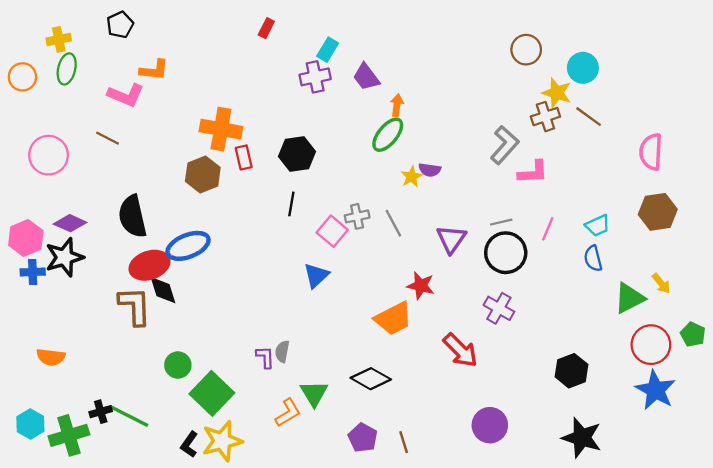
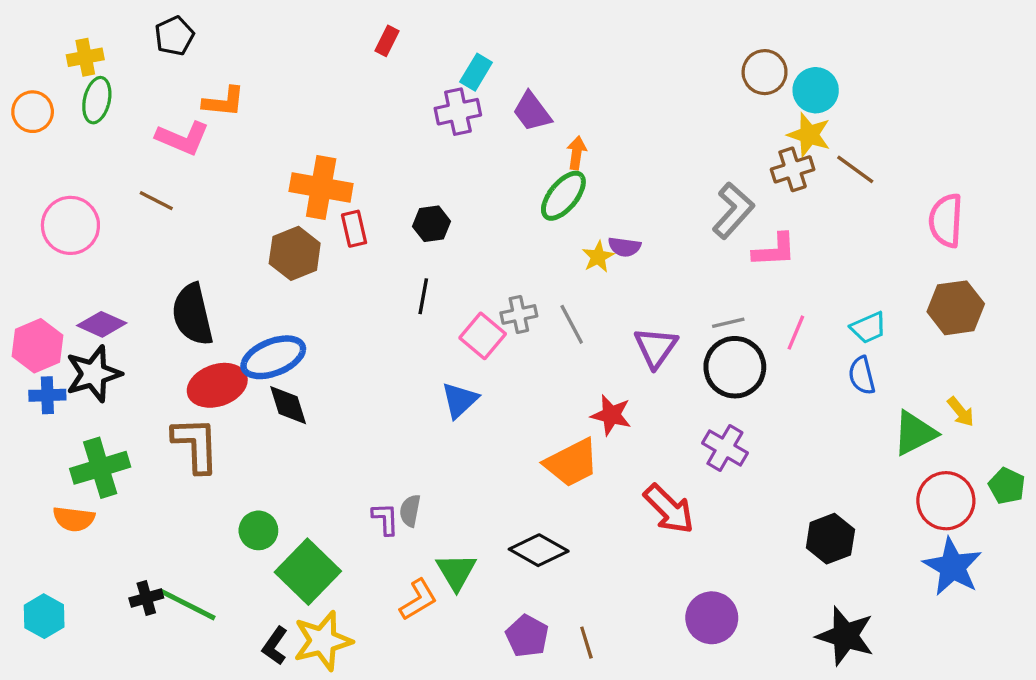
cyan circle: (583, 68) -> (816, 90), moved
black hexagon: (297, 154) -> (432, 224), size x0.7
black diamond: (163, 290) -> (288, 405), moved
green cross: (69, 435) -> (100, 468), moved

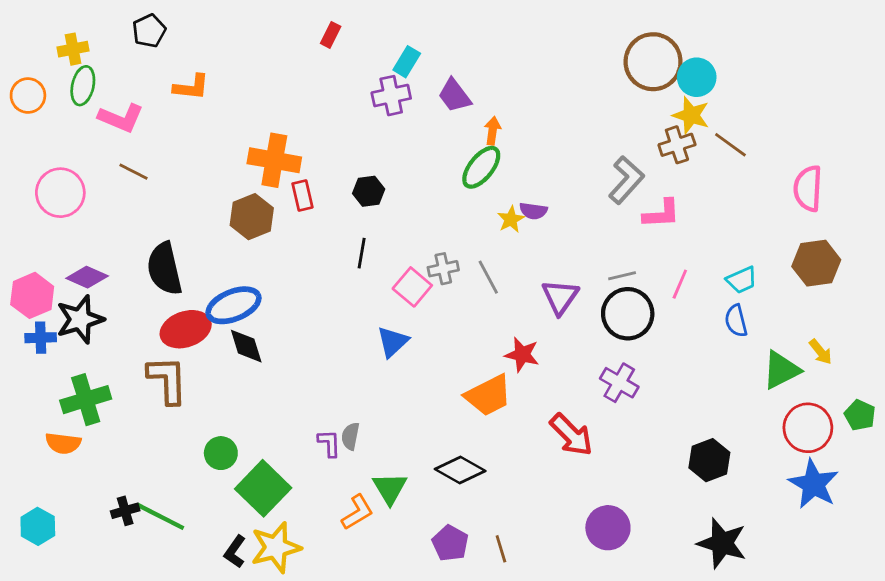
brown circle: (765, 72) -> (653, 62), size x1.5
pink L-shape: (183, 138) -> (121, 118), moved

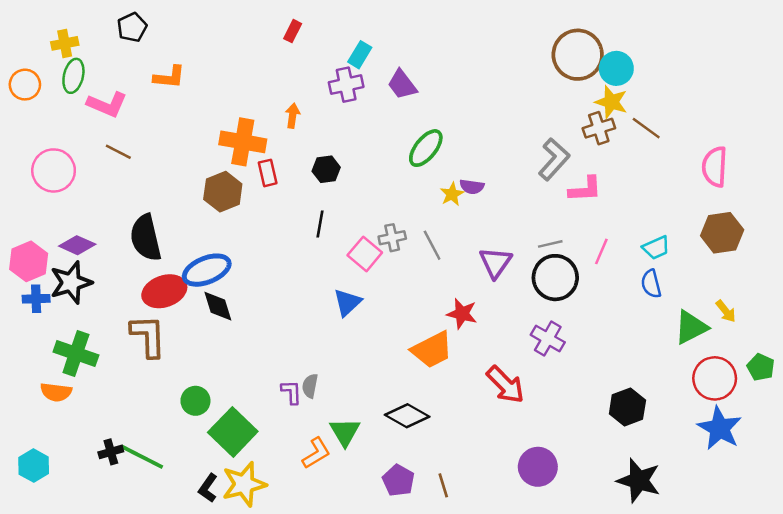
orange arrow: (493, 131) -> (293, 116), moved
green cross: (86, 400) -> (76, 353), turned 36

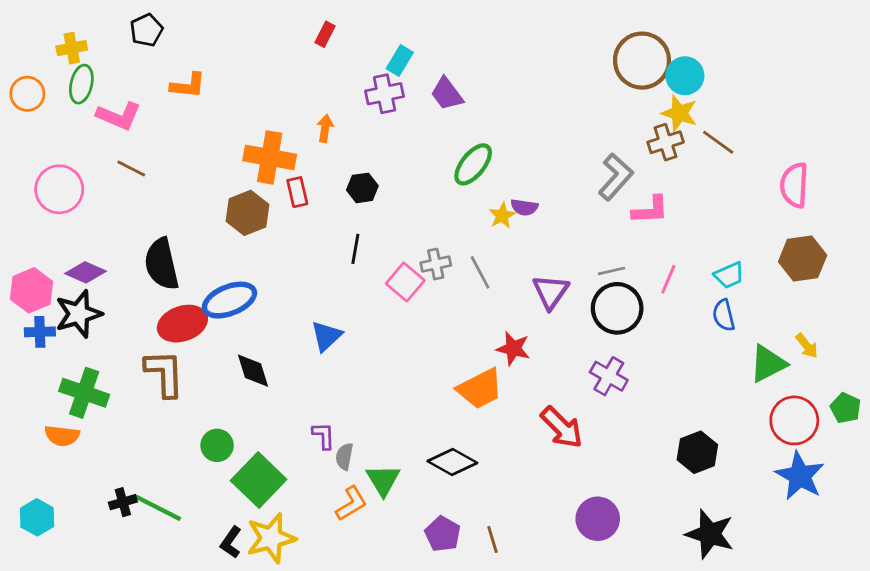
blue triangle: (347, 302) -> (326, 336), moved
black diamond: (218, 306) -> (253, 371), moved
gray semicircle: (310, 386) -> (344, 456), moved

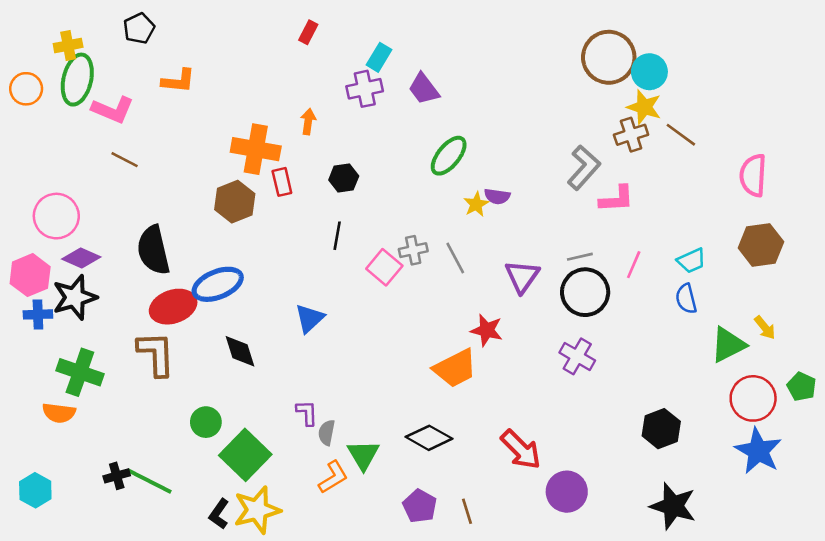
green ellipse: (81, 84) -> (77, 80), size x1.4
pink circle: (59, 189) -> (56, 216), moved
red arrow: (562, 427) -> (521, 450), moved

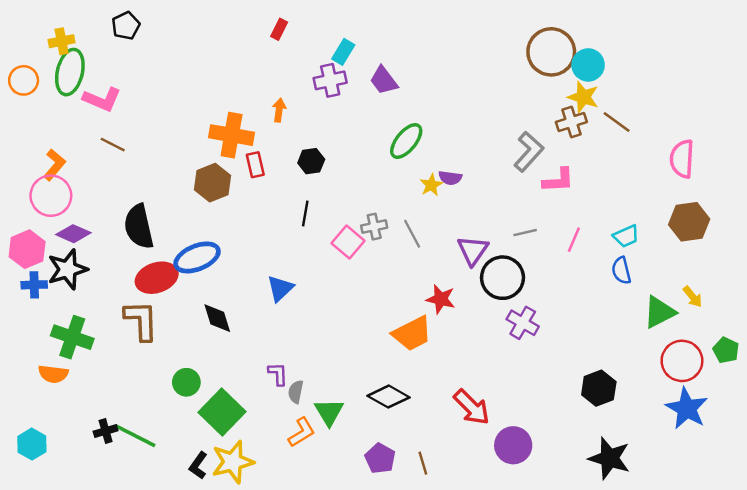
orange L-shape: (178, 81) -> (54, 165), moved, turned -56
black circle: (585, 292) -> (502, 278), moved

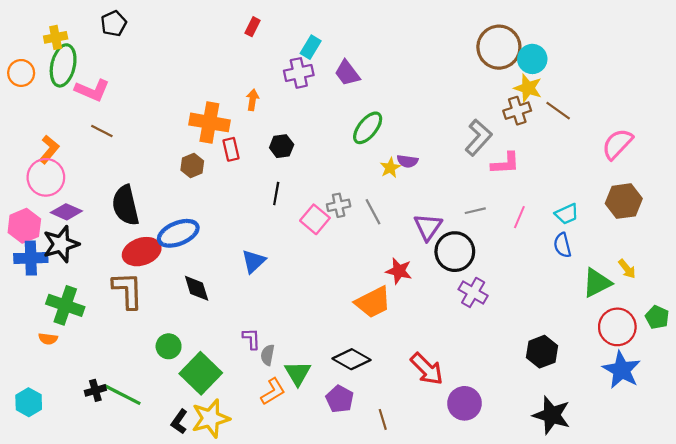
pink semicircle: (682, 159) -> (617, 144), turned 40
brown hexagon: (213, 183) -> (192, 166), size x0.7
blue cross: (34, 285) -> (31, 258), size x1.4
orange semicircle: (53, 374) -> (48, 339), size x0.7
purple pentagon: (380, 458) -> (340, 399), moved

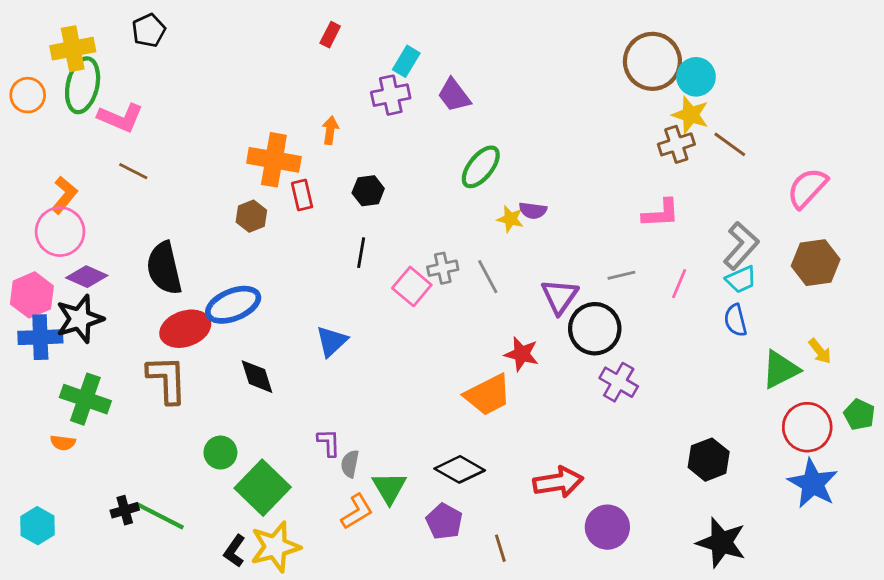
yellow cross: (56, 37) -> (73, 49), size x1.4
gray L-shape: (478, 138) -> (741, 246), moved
yellow star: (390, 168) -> (510, 219), turned -30
red arrow: (427, 369) -> (558, 482), turned -54

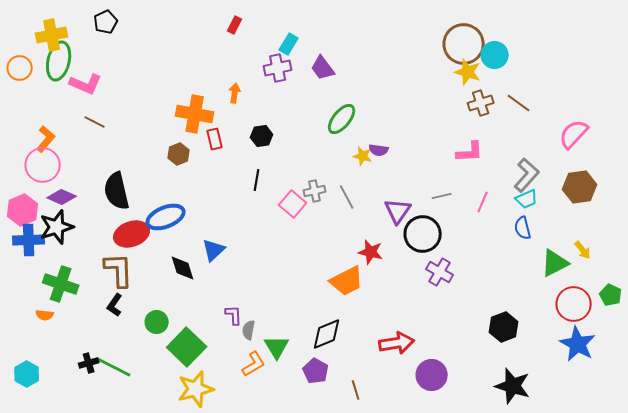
yellow star: (690, 115) -> (468, 72), moved
blue triangle: (332, 341) -> (214, 250), moved
black diamond: (460, 469) -> (327, 334), turned -52
black L-shape: (235, 551) -> (115, 305), moved

